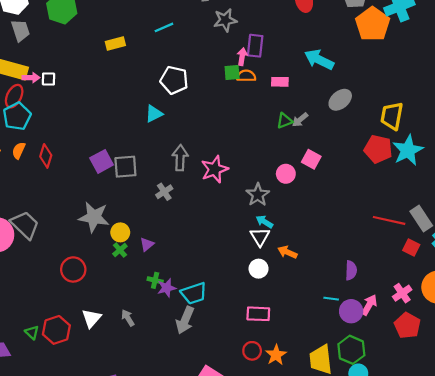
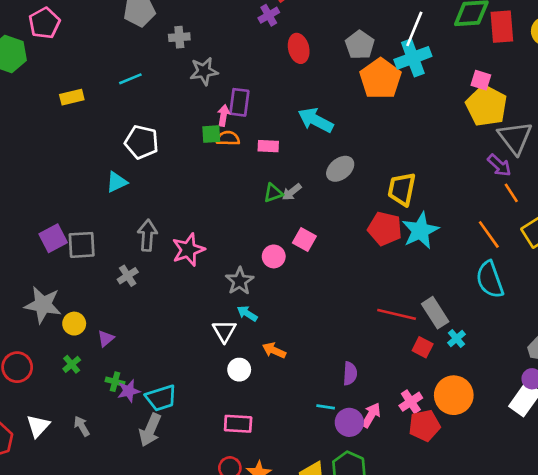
white triangle: (260, 237) -> (224, 331), moved
green cross: (120, 250) -> (72, 364), moved
red pentagon: (407, 326) -> (424, 425), moved, turned 30

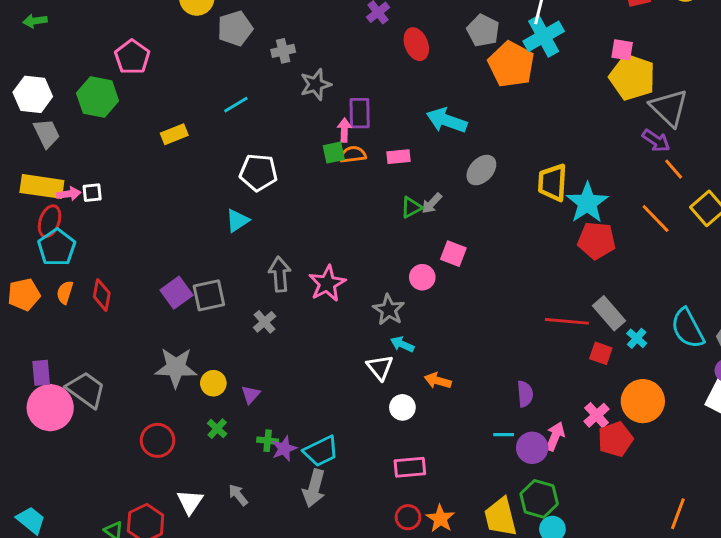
red pentagon: (385, 229) -> (597, 241), moved
cyan star: (420, 231) -> (587, 203), moved
cyan semicircle: (490, 280) -> (688, 328), moved

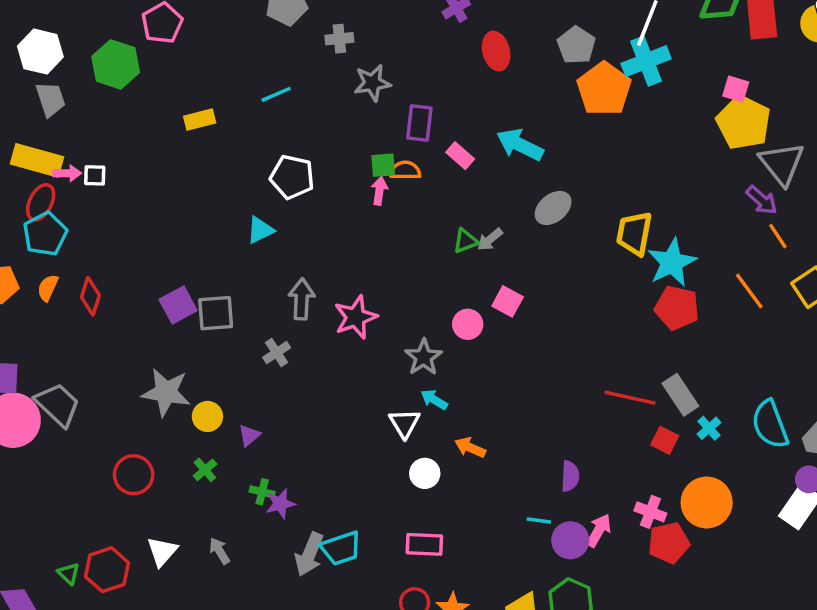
pink arrow: (344, 130) -> (379, 191), moved
pink rectangle: (399, 157) -> (460, 156), moved, turned 40
pink cross: (597, 415) -> (650, 512), turned -35
cyan trapezoid: (321, 451) -> (341, 548), moved

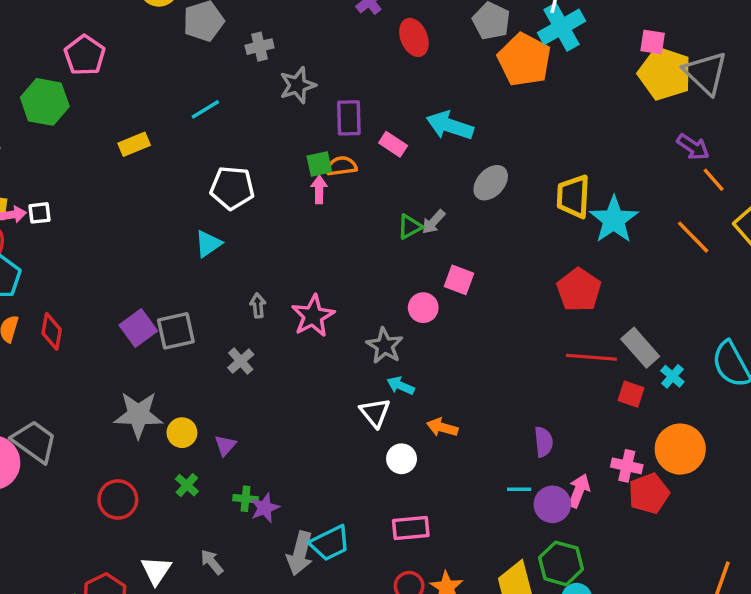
gray triangle: (782, 164) -> (706, 73), moved
gray arrow: (302, 299) -> (258, 306), size x0.6
red pentagon: (677, 308) -> (579, 290), moved, turned 30

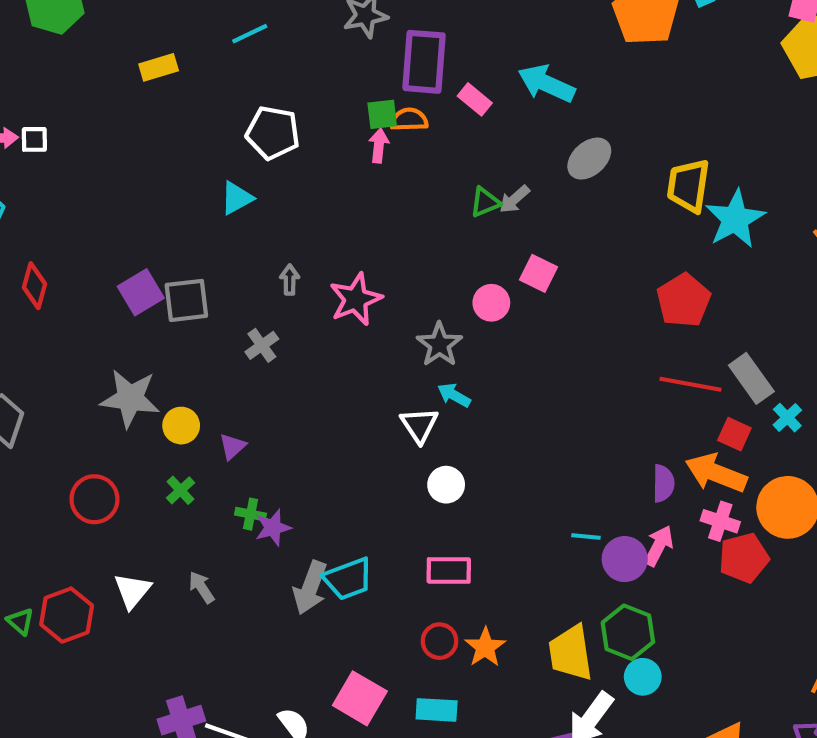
purple rectangle: (349, 118) -> (424, 62), size x1.4
orange arrow: (442, 427) -> (716, 473), moved, size x1.6
purple semicircle: (544, 442) -> (663, 483), moved

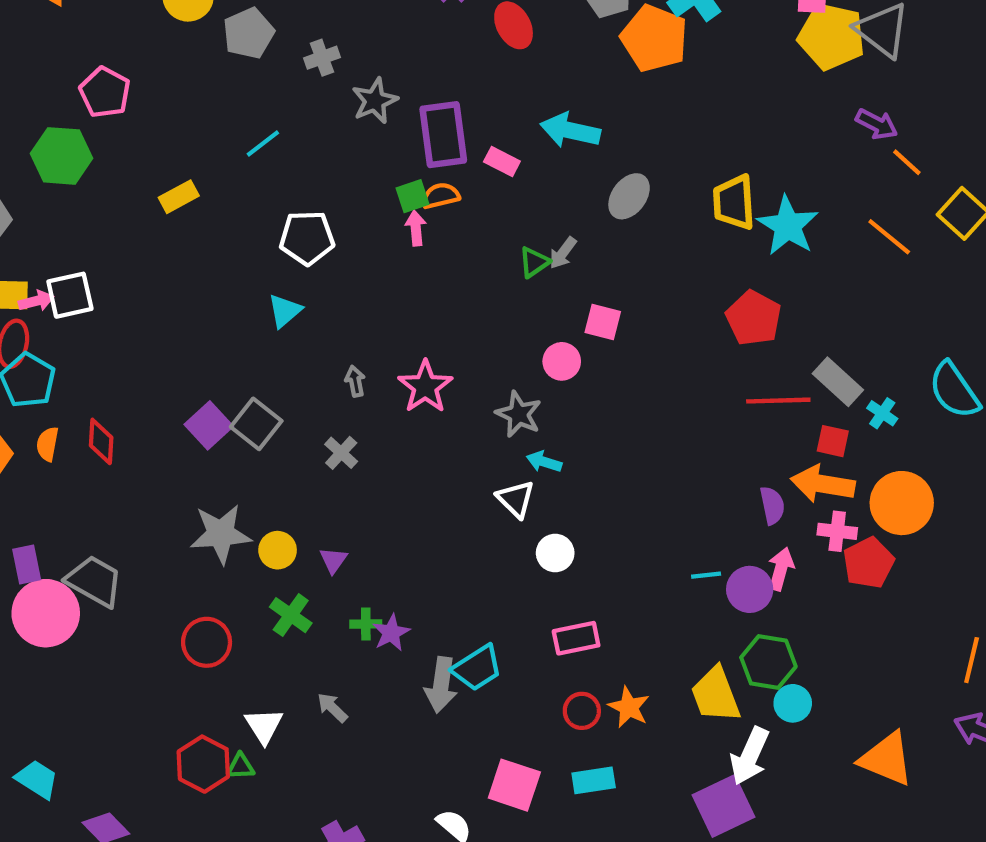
white square: (34, 139) -> (70, 295), size x1.6
gray square: (186, 300) -> (256, 424), turned -33
green cross: (181, 490) -> (291, 615), size x1.4
green triangle: (20, 621) -> (241, 766), moved, turned -32

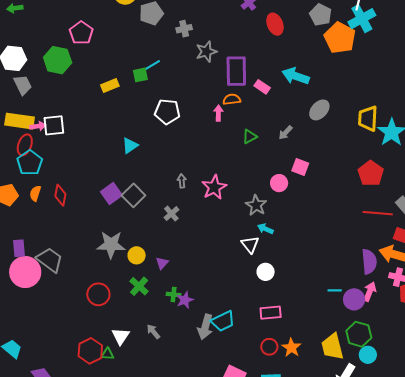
green square: (413, 196) -> (140, 75), moved
green triangle: (534, 262) -> (250, 136), moved
cyan triangle: (285, 311) -> (130, 146), moved
purple semicircle: (772, 505) -> (369, 262), size x1.4

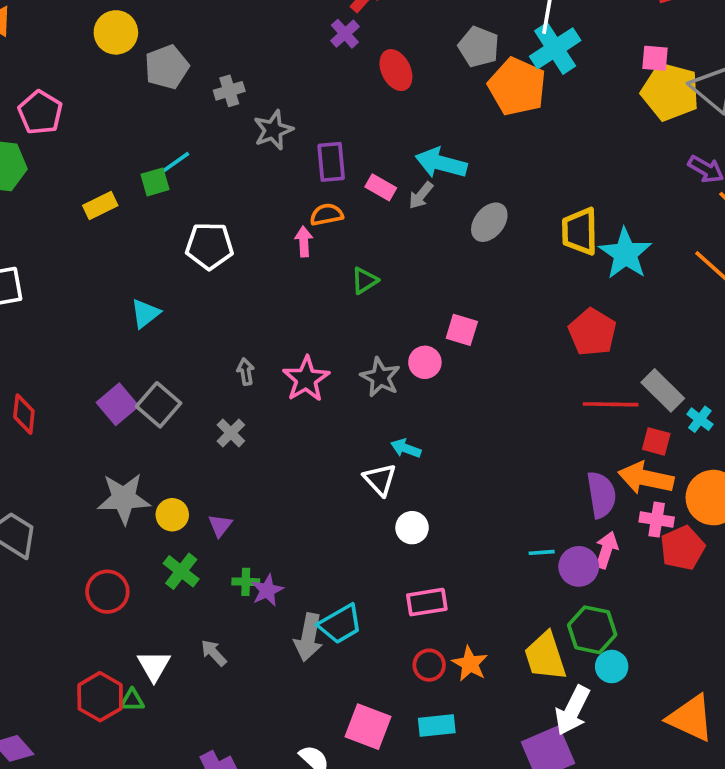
purple rectangle: (236, 71) -> (331, 162), size x0.7
gray arrow: (286, 133) -> (421, 195), moved
gray star: (256, 205) -> (380, 377), moved

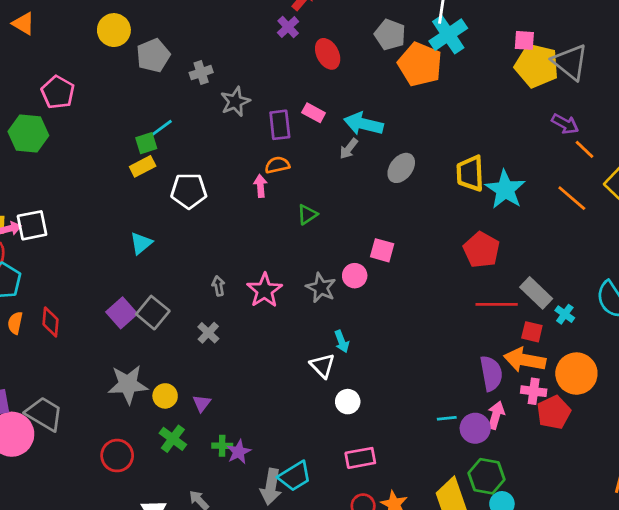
pink rectangle: (381, 187) -> (314, 113), moved
yellow rectangle: (100, 206) -> (143, 166), moved
cyan arrow: (406, 448) -> (342, 341), turned -130

